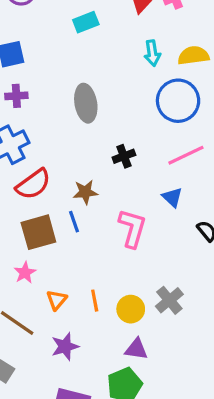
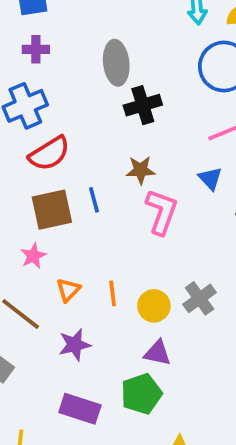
black cross: (124, 156) -> (143, 105), moved, size x1.4
brown star: (85, 192) -> (141, 170), moved

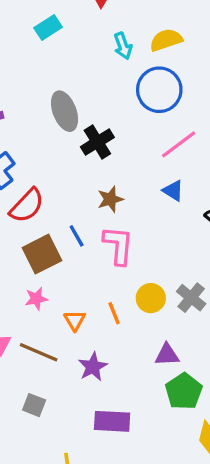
pink L-shape: (162, 212) -> (118, 245), moved
pink star: (33, 256) -> (36, 299), turned 30
yellow circle: (154, 306) -> (151, 298), moved
green pentagon: (141, 394) -> (184, 391), moved

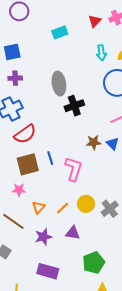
brown star: (110, 199) -> (94, 142), moved
orange line: (114, 313) -> (63, 208), turned 56
purple triangle: (167, 355) -> (73, 233), moved

